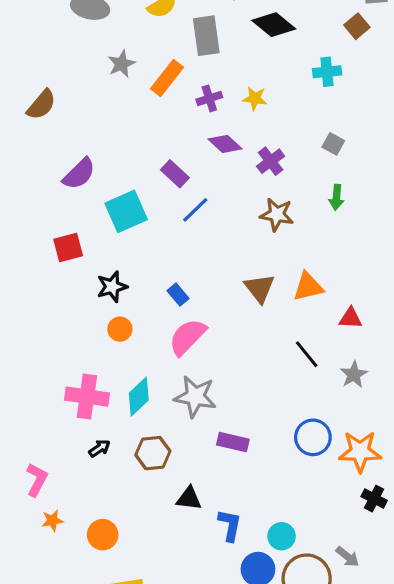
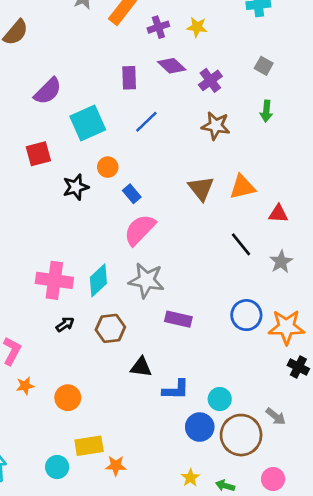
purple rectangle: (175, 174) -> (129, 78), moved, turned 45
orange circle: (120, 329) -> (108, 167), moved
blue L-shape: (230, 525) -> (176, 390), turned 80

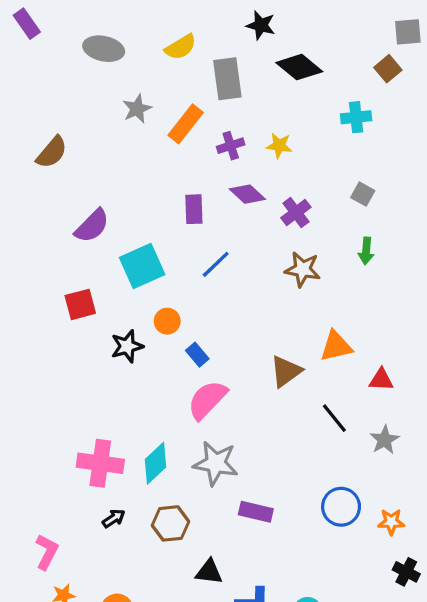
brown triangle: (201, 188) -> (286, 371), moved, turned 32
orange star: (286, 327) -> (391, 522), size x0.6

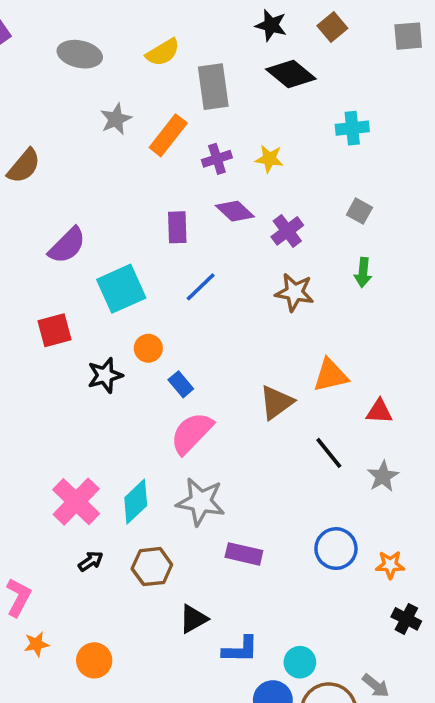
black star: (261, 25) -> (271, 25), moved
brown square: (388, 69) -> (332, 27), moved
pink cross: (100, 463) -> (76, 502), turned 36
black triangle: (209, 572) -> (193, 619), turned -36

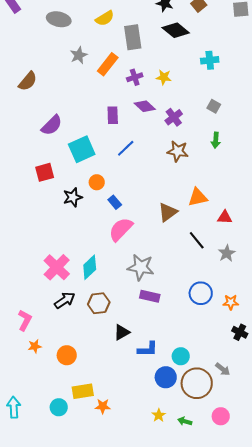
gray star: (201, 502) -> (141, 267), moved
black arrow: (91, 561) -> (65, 300), size x1.5

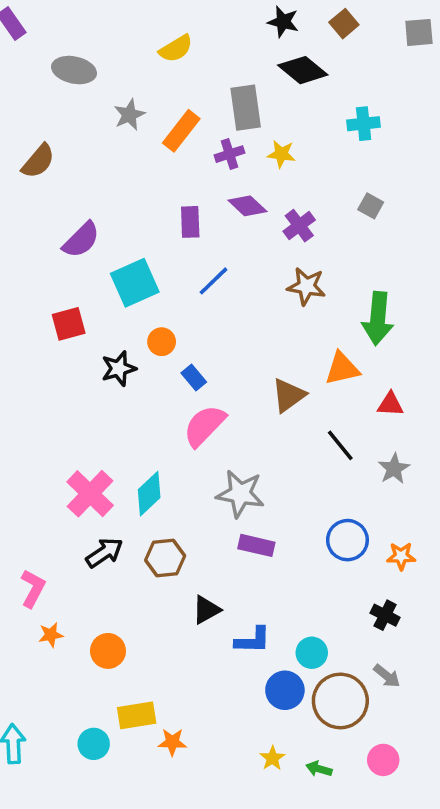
gray ellipse: (59, 19) -> (74, 70), moved
gray rectangle: (133, 37) -> (246, 108), moved
green arrow: (216, 140) -> (378, 318), moved, size x1.8
black cross: (240, 332) -> (385, 615), moved

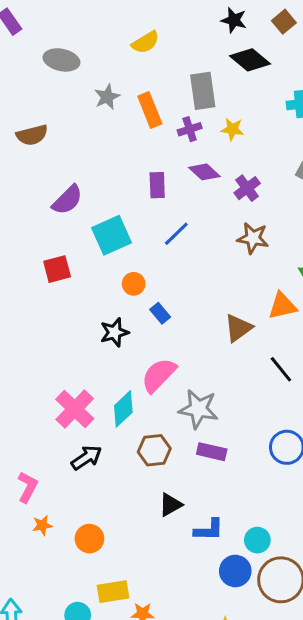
orange rectangle: (181, 131) -> (150, 110), turned -60
brown semicircle: (38, 161) -> (32, 135), turned 36
black star: (119, 369) -> (114, 332), moved
pink semicircle: (204, 426) -> (159, 375), moved
brown hexagon: (165, 558) -> (154, 450), moved

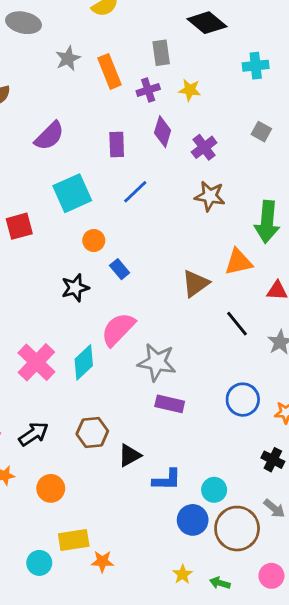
gray rectangle: (203, 91) -> (161, 53), size x0.7
purple diamond: (204, 172) -> (163, 132), turned 64
purple semicircle: (67, 200) -> (49, 136), moved
brown hexagon: (154, 450) -> (92, 433), moved
black arrow: (87, 458) -> (34, 434), moved

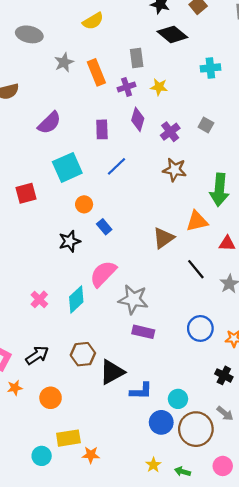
gray square: (261, 132) -> (206, 125), moved
pink cross: (36, 362) -> (39, 299), size x0.6
black triangle: (130, 455) -> (112, 372), size x1.4

